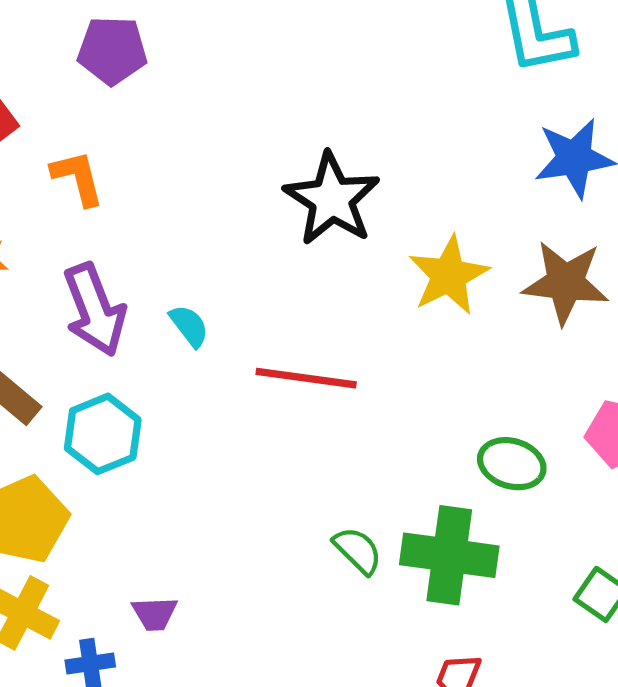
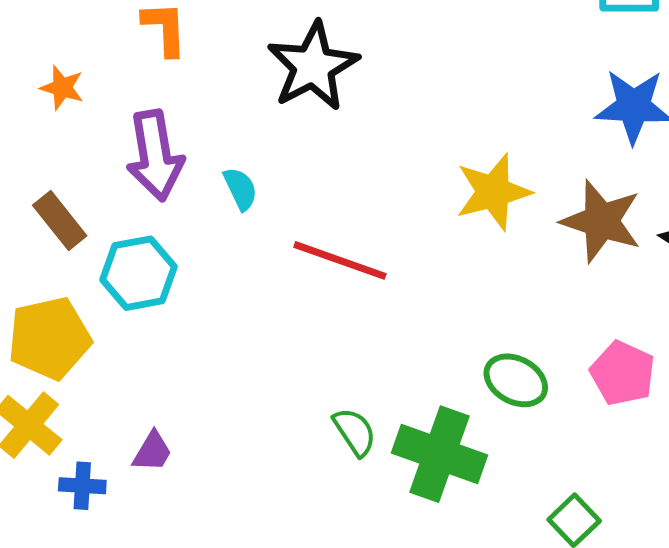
black star: (332, 199) -> (313, 66), moved
purple trapezoid: (155, 614) -> (152, 452), turned -69

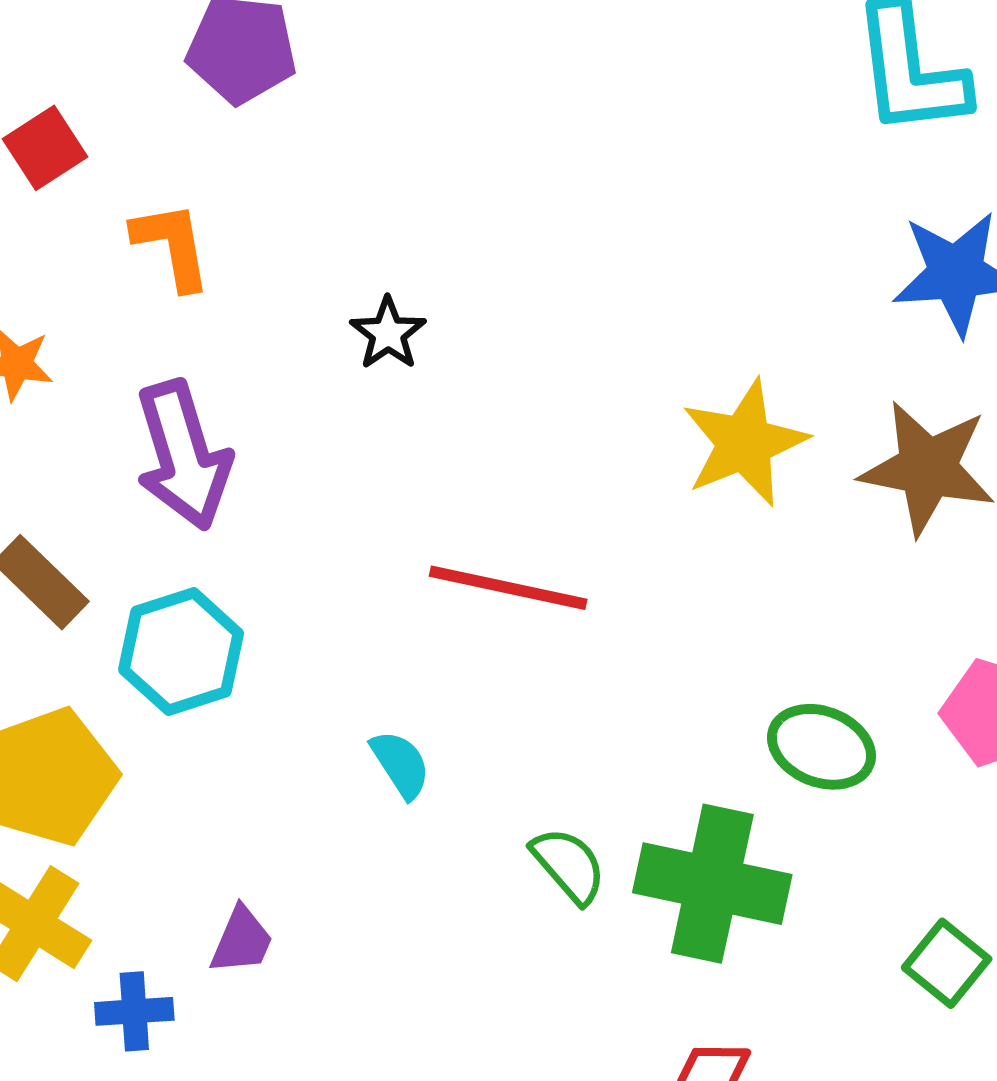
black star: (313, 66) -> (388, 333), moved, size x0.5
cyan semicircle: (240, 189) -> (401, 764), moved

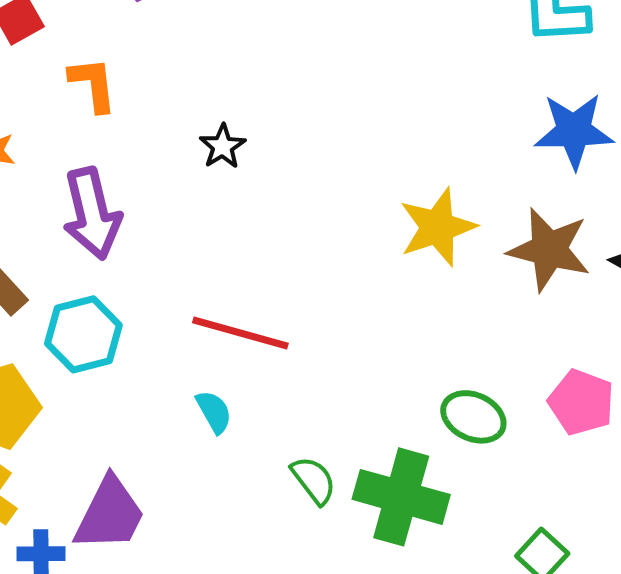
red line: (508, 588) -> (240, 333), moved
purple trapezoid: (242, 941) -> (110, 514), size x1.8

